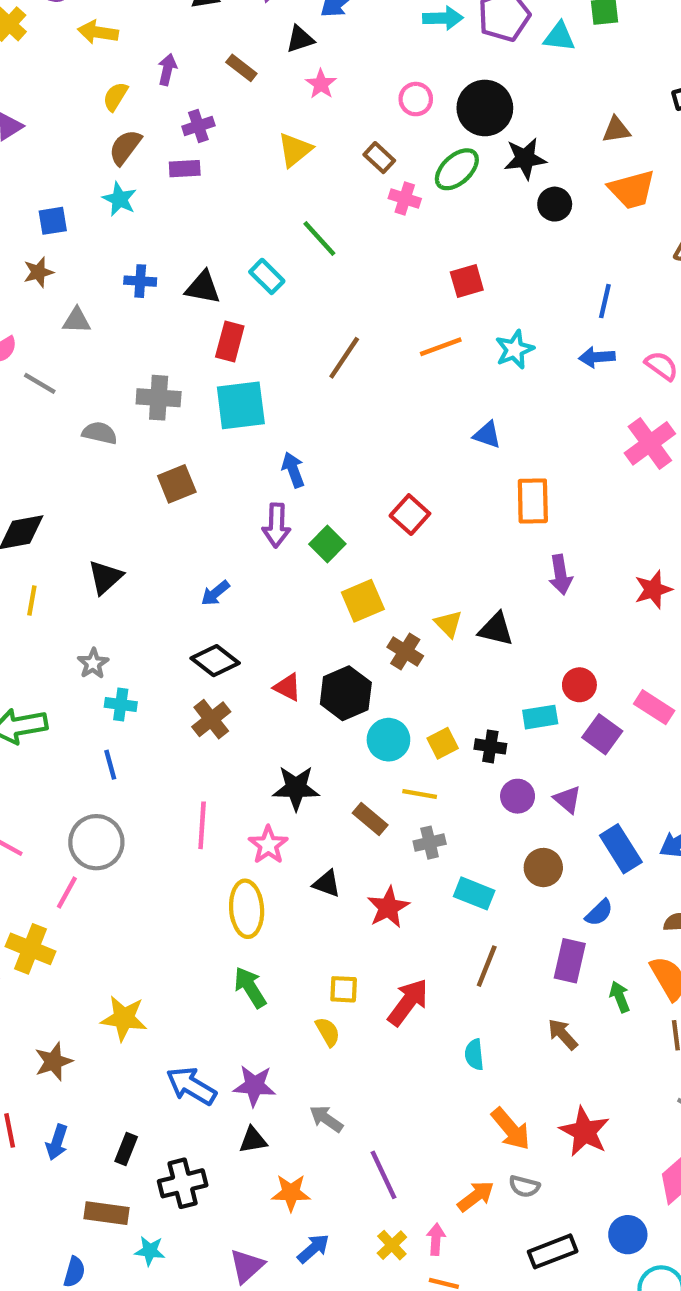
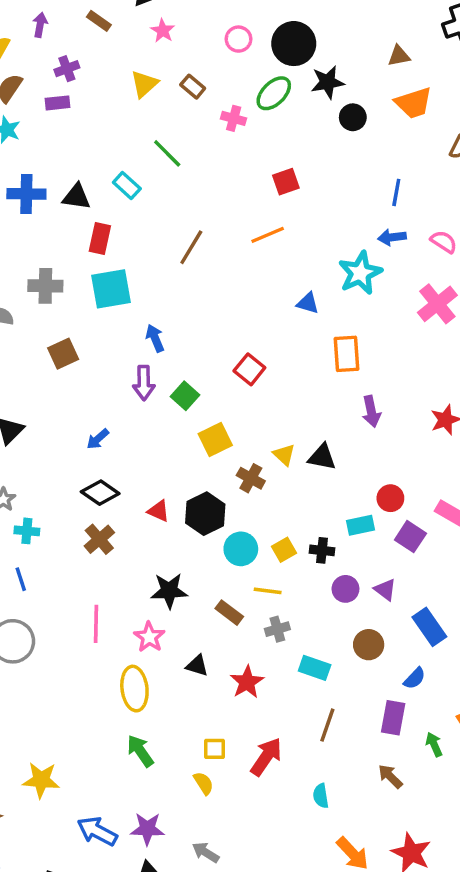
brown rectangle: (379, 158) -> (193, 87), moved
blue cross: (140, 281) -> (26, 194), size x1.5
cyan star: (515, 350) -> (360, 273), moved, size x1.4

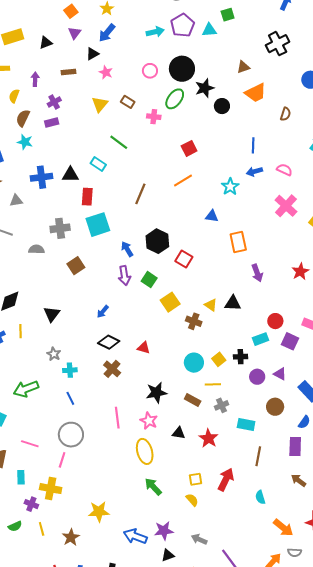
brown rectangle: (99, 21) -> (68, 72), turned -32
cyan star: (360, 273) -> (230, 187), moved, size x0.7
black hexagon: (205, 514) -> (157, 241), moved

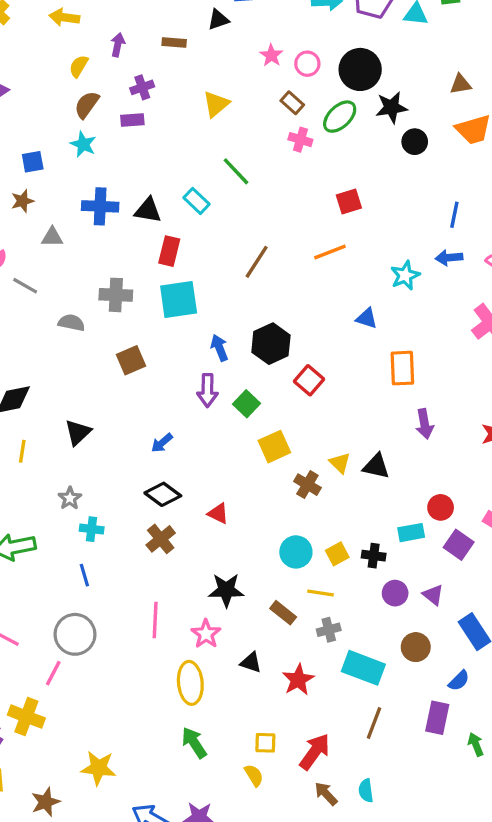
pink star: (106, 72) -> (271, 55), moved
brown rectangle: (128, 102) -> (292, 103), moved
cyan rectangle: (246, 425) -> (363, 668), size x1.4
brown arrow: (298, 480) -> (326, 794), moved

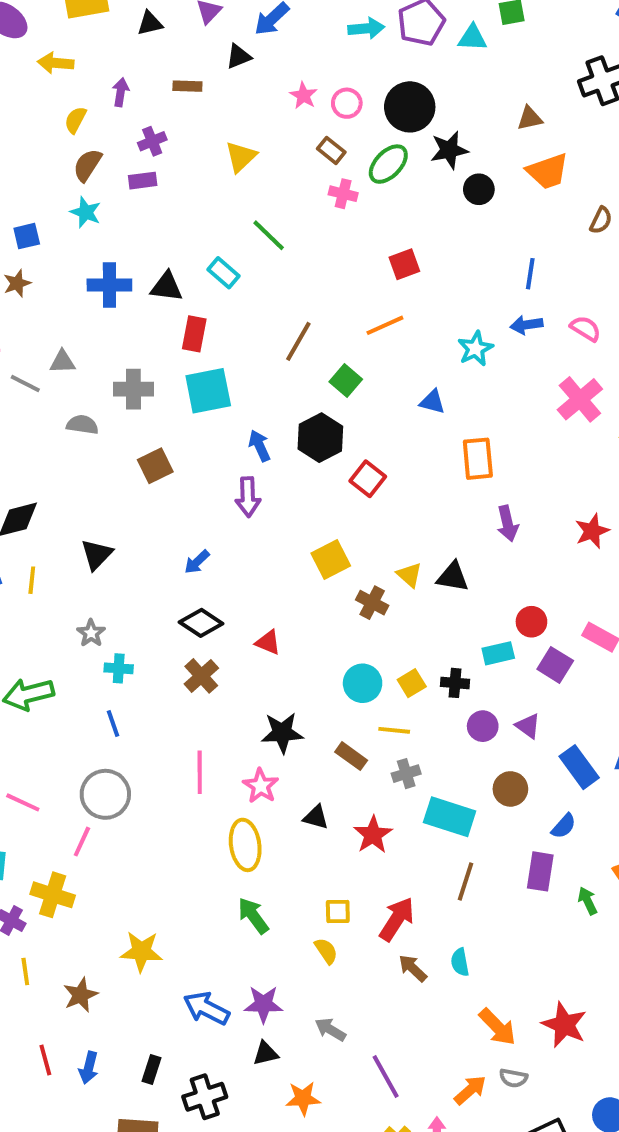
gray triangle: (52, 237) -> (63, 362), moved
green square: (247, 404) -> (346, 380), moved

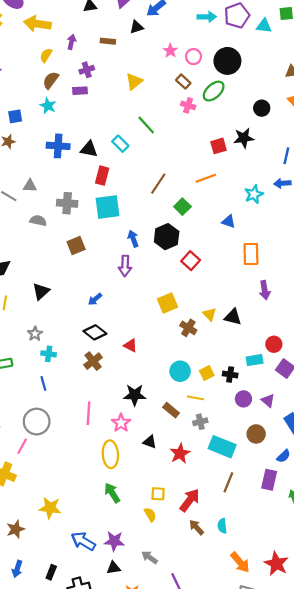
yellow arrow: (56, 63) -> (37, 24), size x1.4
black star: (449, 150) -> (244, 138), moved

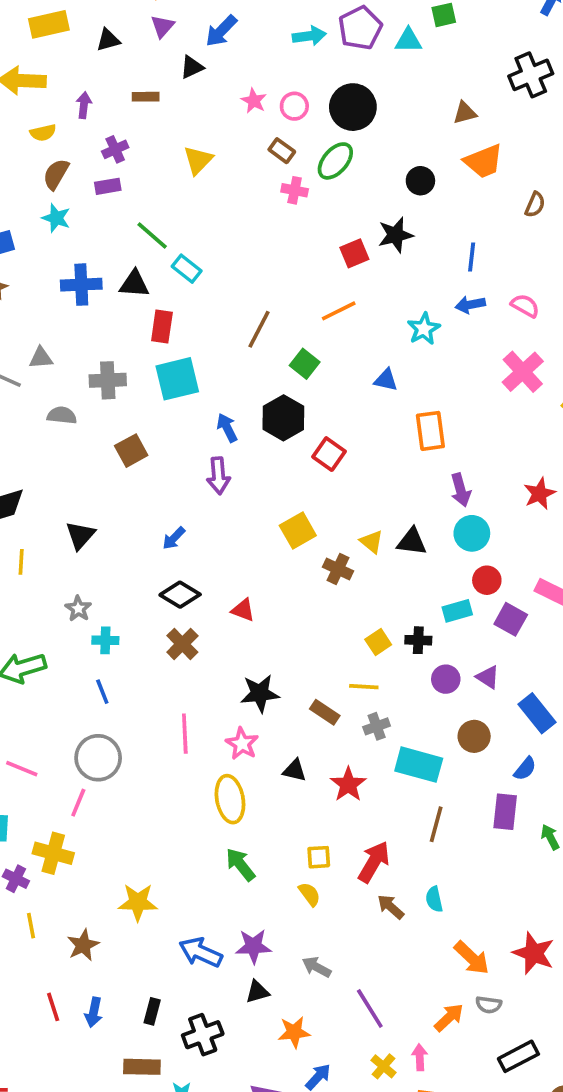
yellow semicircle: (46, 55) -> (43, 133), turned -128
green line: (146, 125) -> (152, 235), moved
cyan circle: (180, 371) -> (472, 533), moved

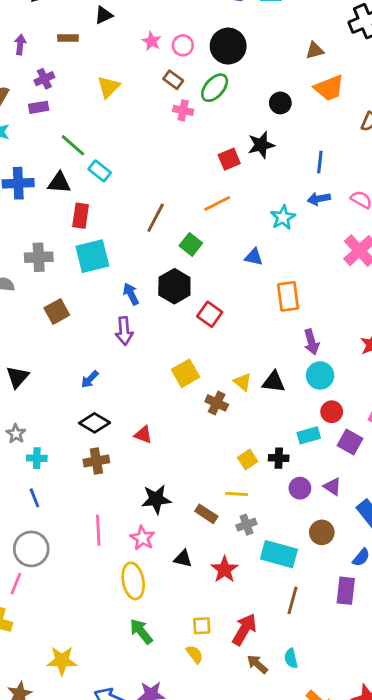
brown cross: (182, 644) -> (96, 461), turned 35

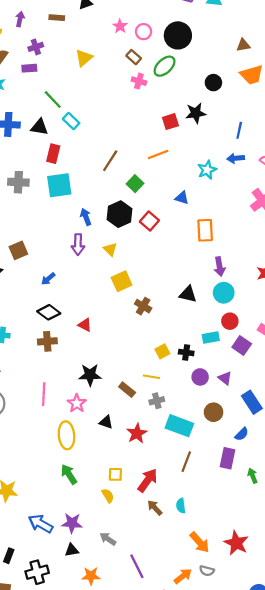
brown square: (57, 312) -> (18, 250), moved
red square: (210, 314) -> (149, 221), moved
yellow triangle: (243, 382) -> (110, 249), moved

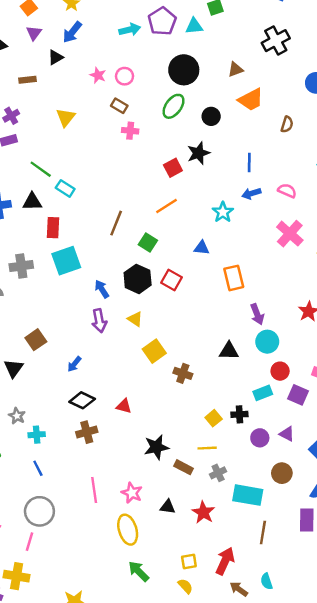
black circle: (178, 35) -> (184, 70), moved
green ellipse: (165, 66) -> (173, 106), moved
black star: (90, 375) -> (156, 447), moved

